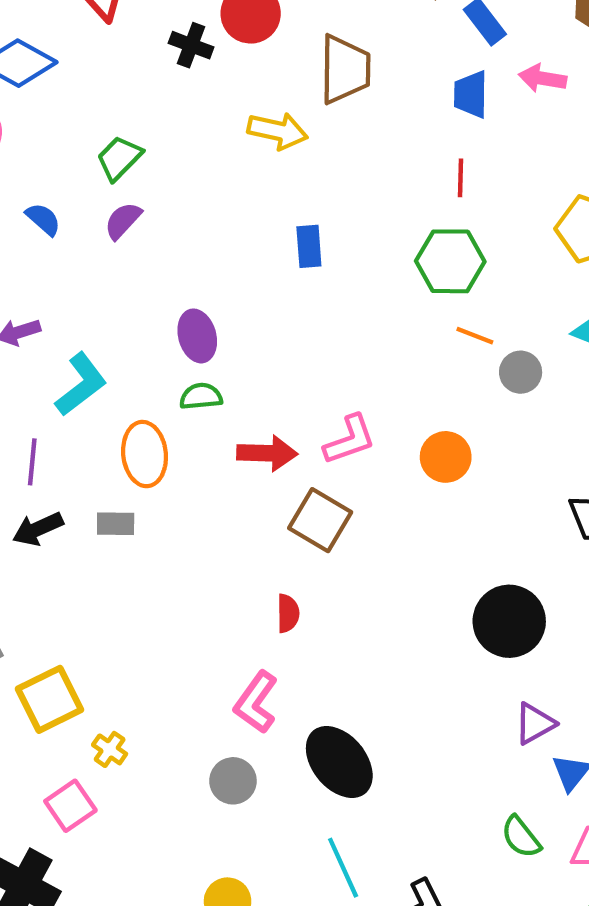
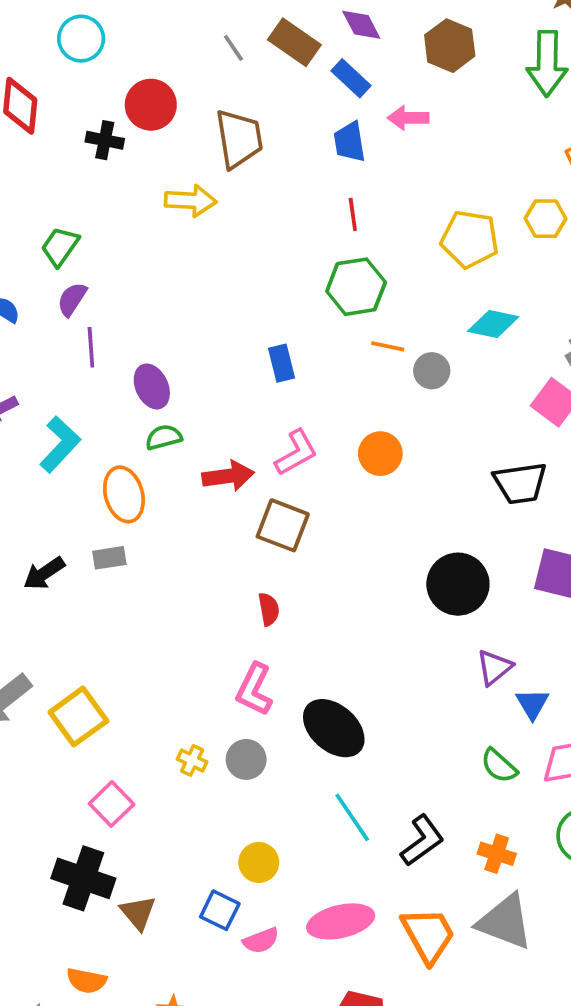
blue rectangle: (309, 246) -> (281, 363), moved
purple line: (32, 462) -> (91, 347), moved
yellow cross: (110, 749) -> (192, 760), moved

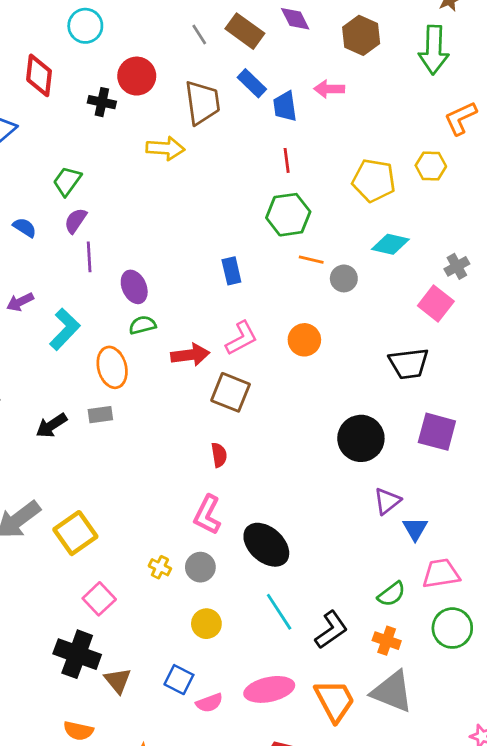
blue rectangle: (351, 78) -> (252, 83), moved
green semicircle: (499, 766) -> (392, 594), moved, turned -80
yellow circle: (259, 862) -> (206, 624), moved

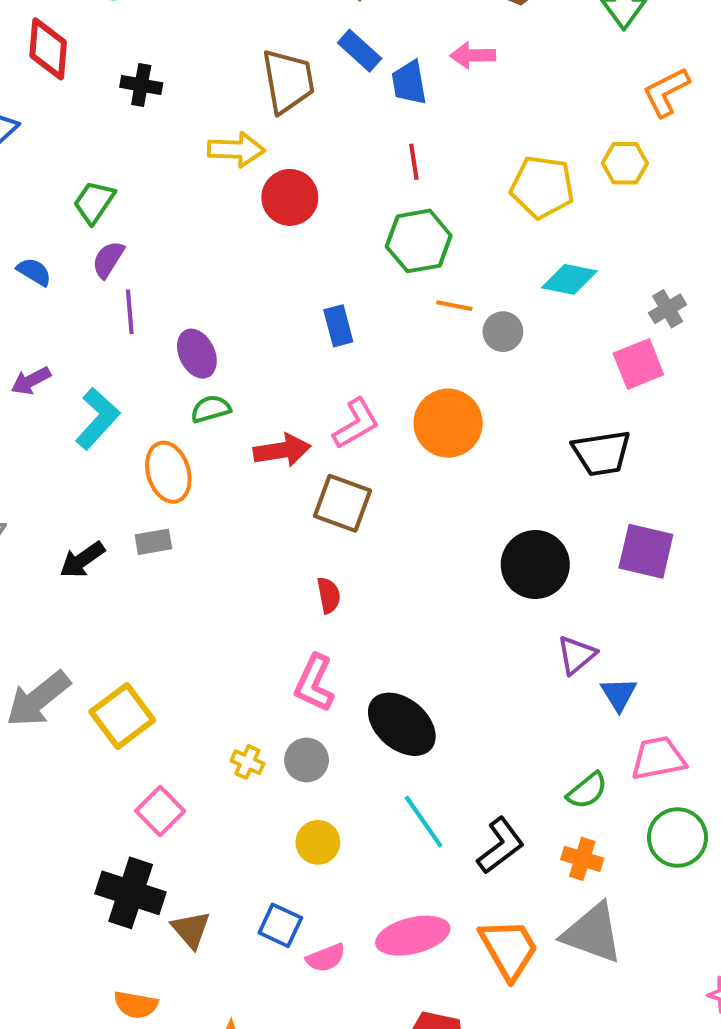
red circle: (137, 76) -> (290, 197), moved
pink square: (436, 303) -> (638, 364), turned 32
orange circle: (304, 340) -> (448, 423), size x1.4

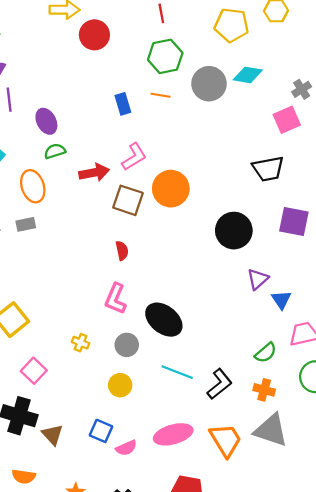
orange line: (454, 306) -> (161, 95), moved
gray circle: (503, 332) -> (209, 84), moved, size x1.6
orange circle: (448, 423) -> (171, 189), moved
gray circle: (307, 760) -> (127, 345), moved
cyan line: (424, 822) -> (177, 372), turned -32

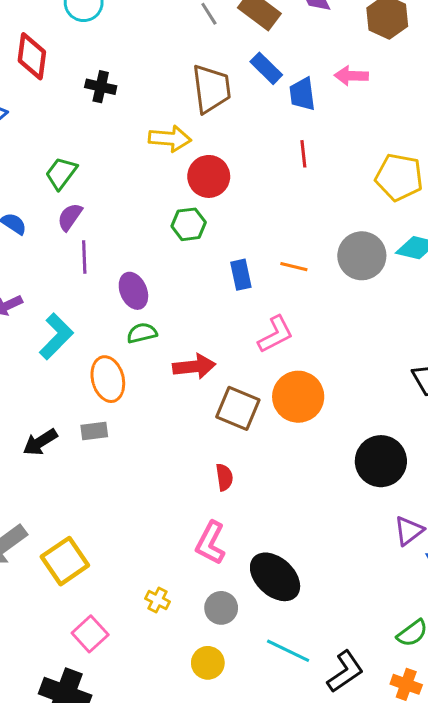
green hexagon: (165, 56) -> (189, 224), moved, size x0.7
pink L-shape: (134, 157) -> (276, 334), moved

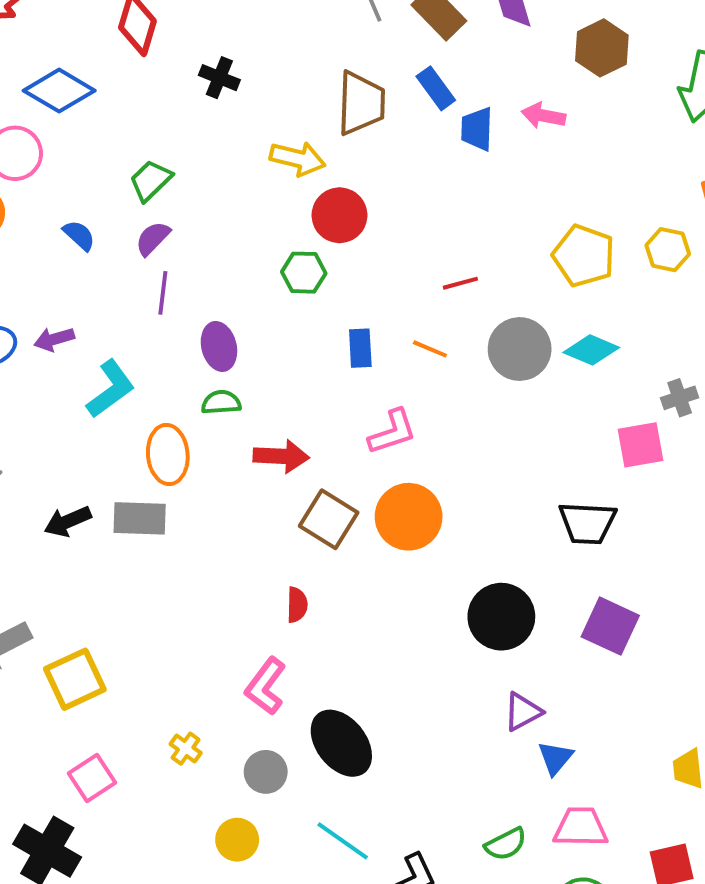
red line: (303, 154) -> (460, 283), moved, turned 72
gray rectangle: (94, 431) -> (140, 518), size x1.5

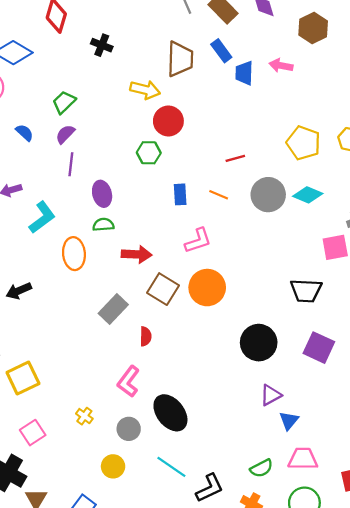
gray rectangle: (140, 518) -> (113, 309), moved, turned -48

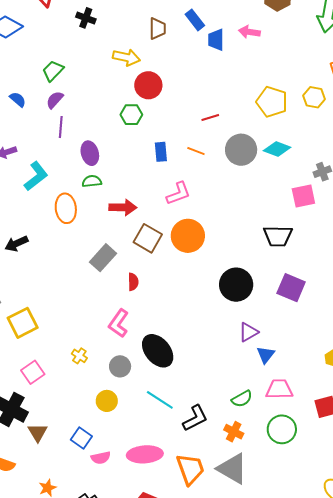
brown trapezoid: (180, 59) -> (157, 29), size x0.7

